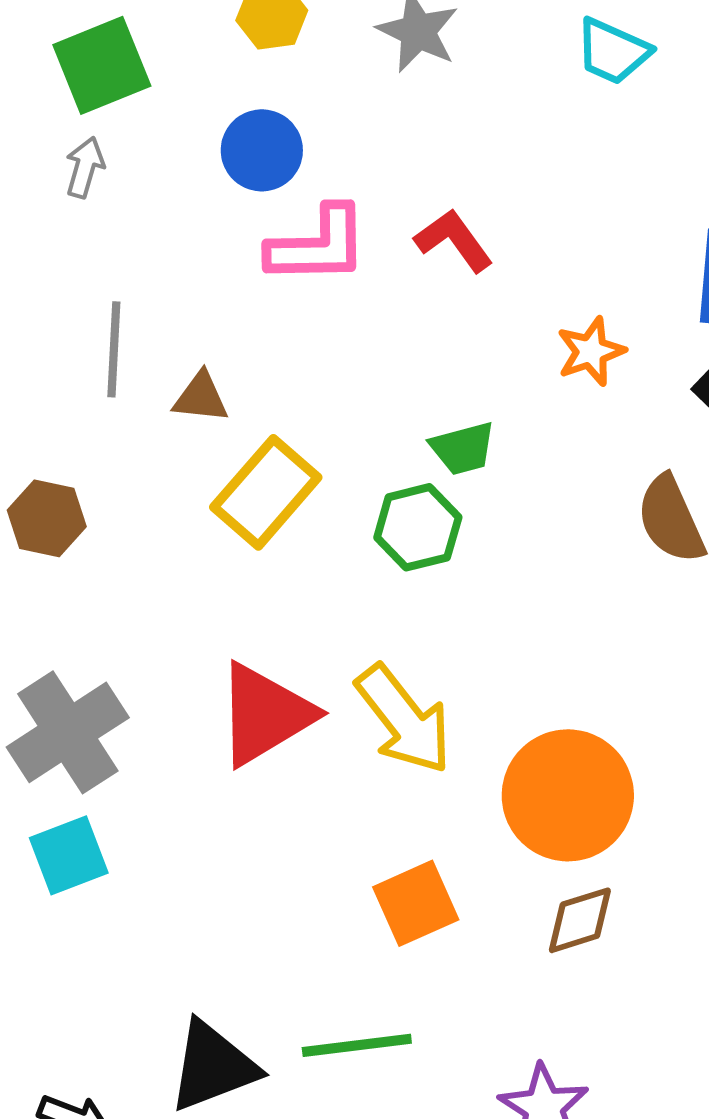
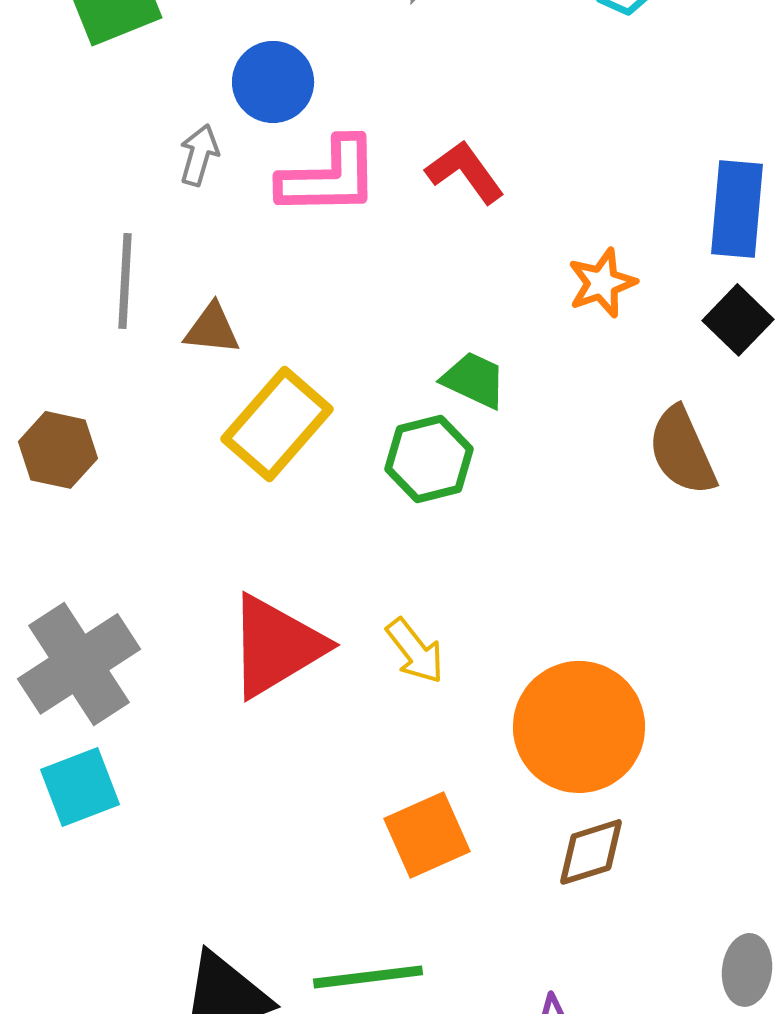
gray arrow: (85, 167) -> (199, 155), moved
green trapezoid: (463, 448) -> (474, 380), turned -140
yellow arrow: (404, 719) -> (415, 651), size x0.6

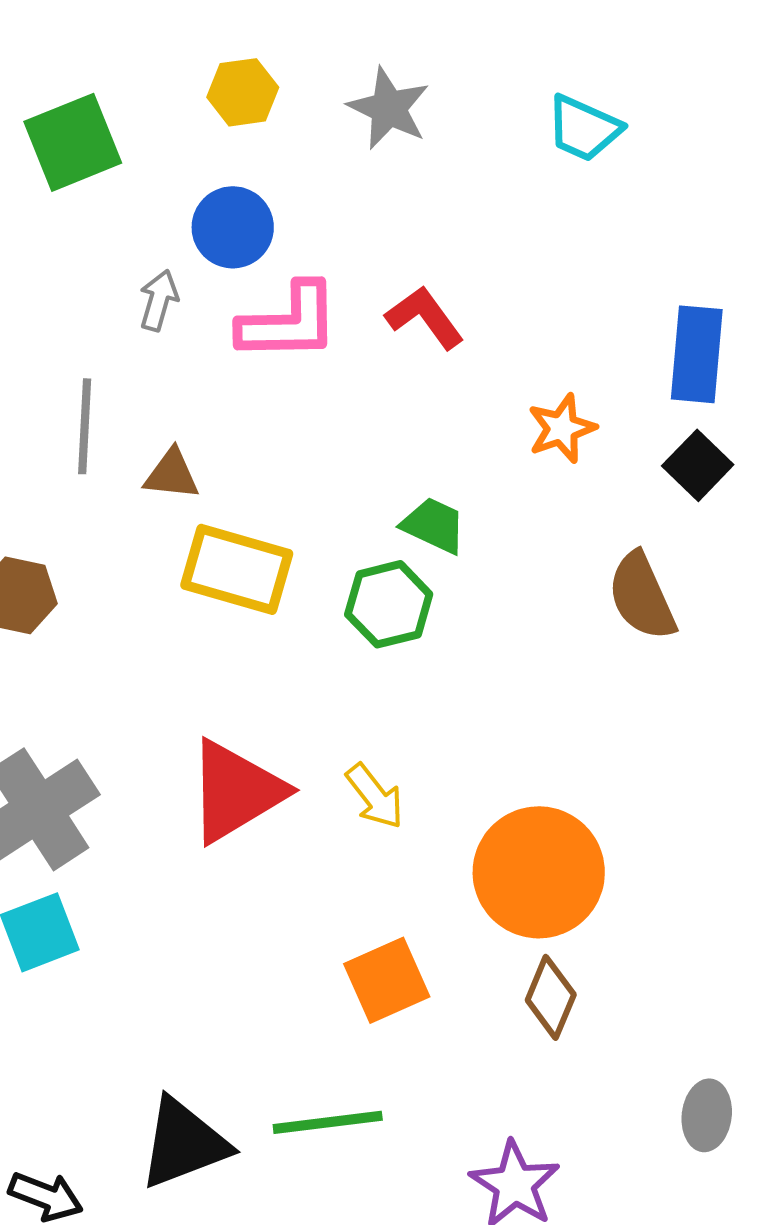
yellow rectangle: (277, 424) -> (237, 569), turned 65
brown diamond: (591, 852) -> (551, 997), turned -50

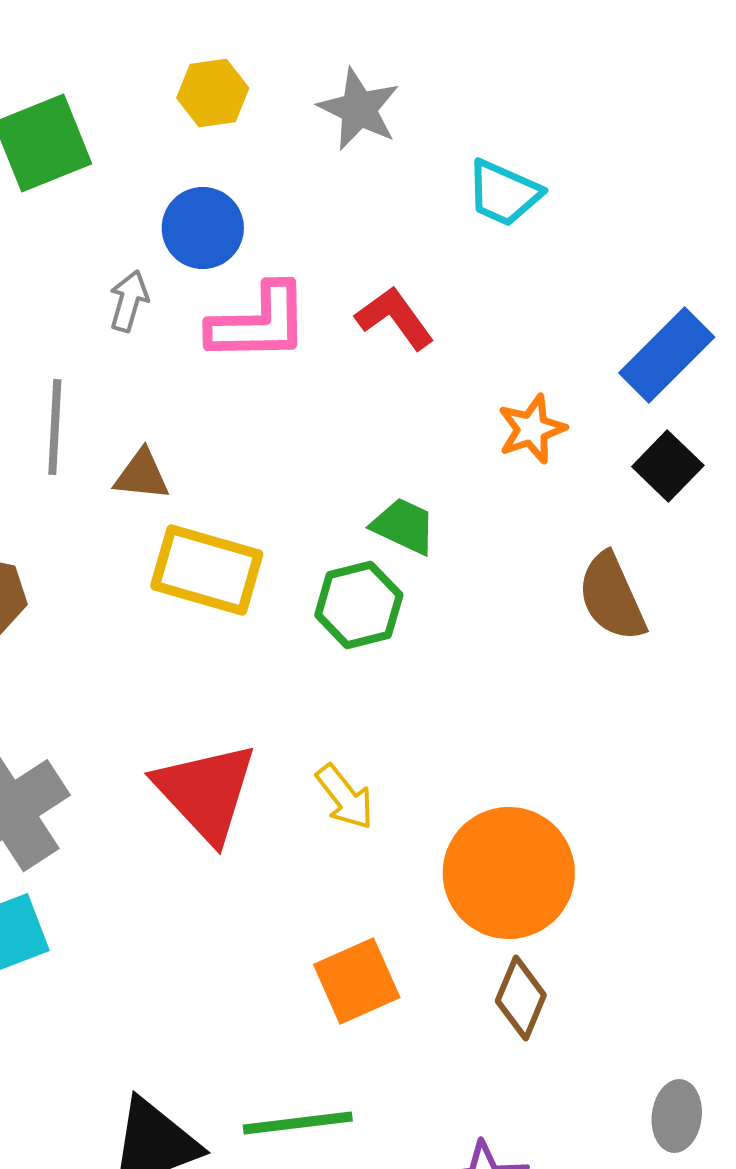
cyan trapezoid: (584, 128) -> (504, 193), moved
blue rectangle: (697, 354) -> (667, 355), turned 40
red triangle: (236, 791) -> (206, 792), turned -42

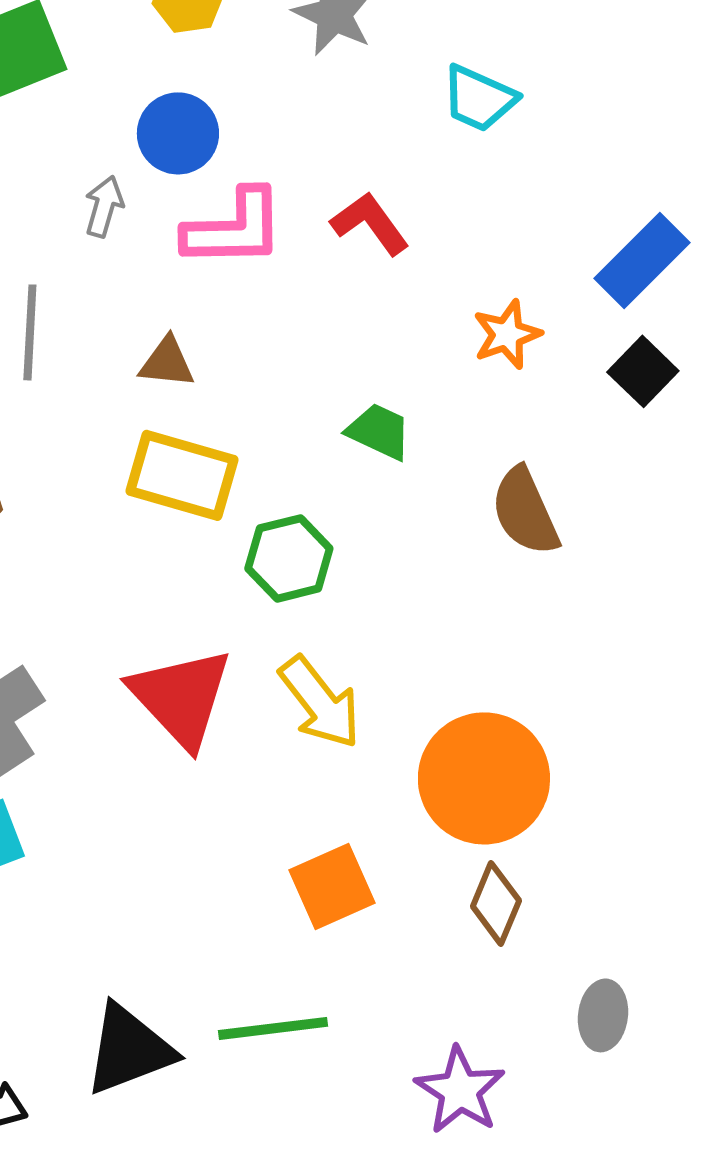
brown triangle: (142, 475) -> (167, 362), moved
brown semicircle: (612, 597) -> (525, 511), moved
green hexagon: (359, 605) -> (289, 558), moved
yellow arrow: (345, 797) -> (320, 702), size x1.4
gray ellipse: (677, 1116) -> (603, 1015), moved

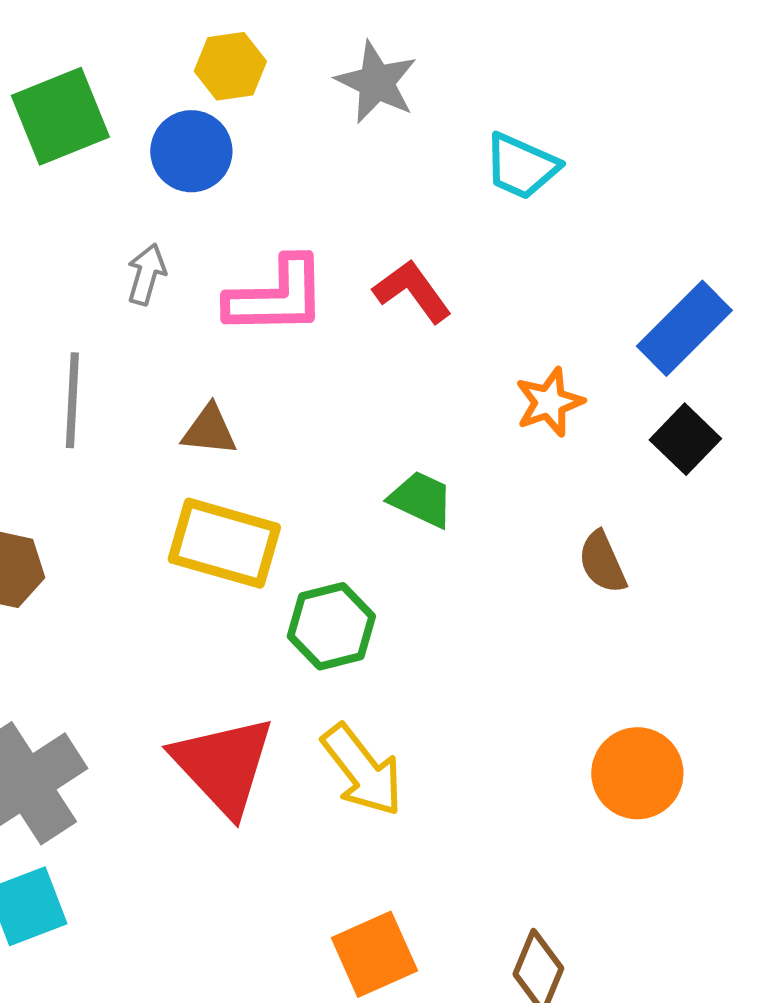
blue circle: (178, 133) -> (191, 151), moved
brown semicircle: (525, 511) -> (602, 562), moved, size x0.7
orange circle: (484, 778) -> (637, 773), moved, size x0.7

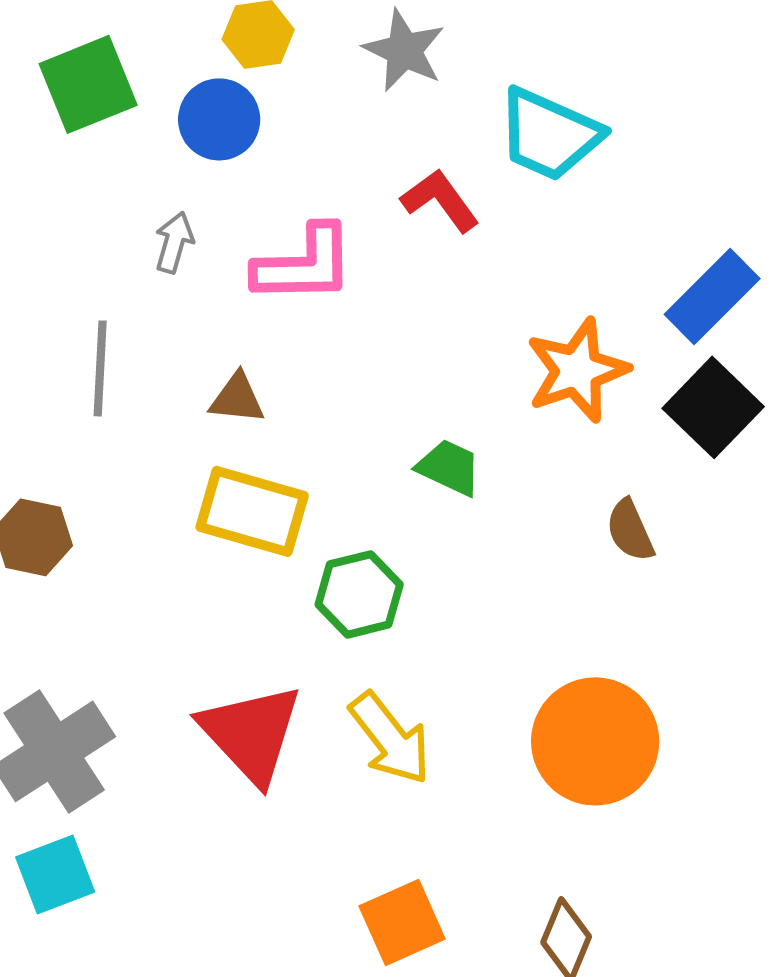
cyan trapezoid: (521, 166) -> (549, 134), size x1.4
red L-shape: (412, 291) -> (440, 200), moved
orange star: (549, 402) -> (577, 370), size x1.5
black square: (685, 439) -> (713, 407), size x1.4
orange circle: (637, 773) -> (595, 741), moved, size x1.4

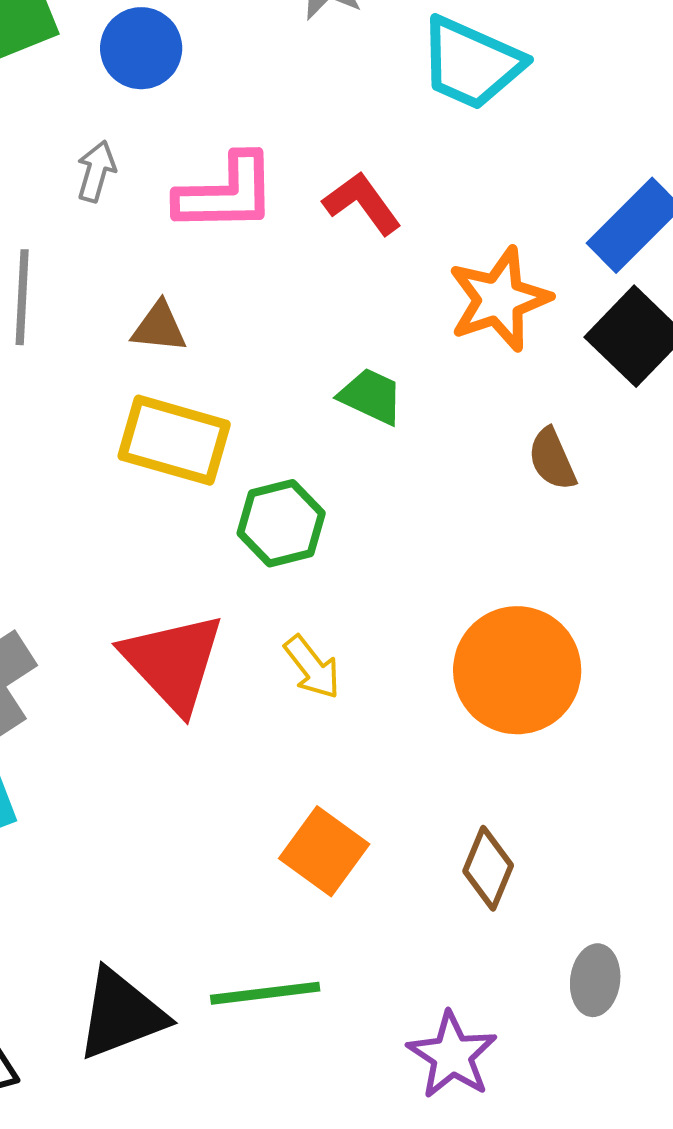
red L-shape: (440, 200) -> (362, 203), moved
yellow arrow: (390, 738) -> (312, 667), size x0.7
orange square: (402, 922) -> (324, 851), turned -30

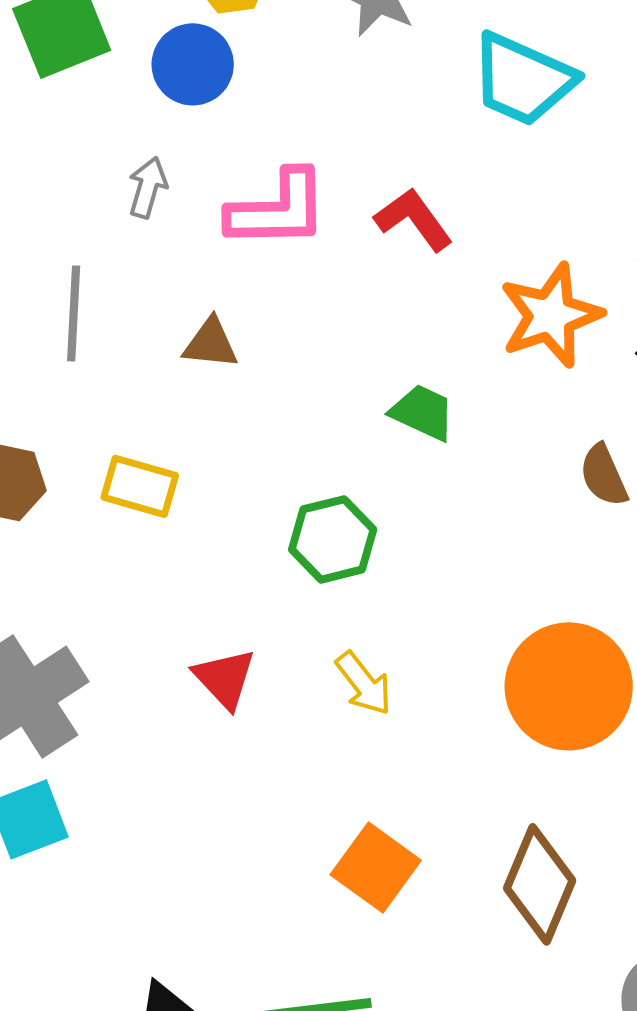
yellow rectangle: (174, 440) -> (140, 486), moved, size x0.7
red triangle: (173, 662) -> (225, 678), size x0.6
brown diamond: (488, 868) -> (540, 884), size x1.4

